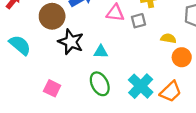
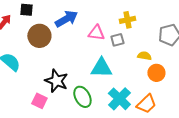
black star: (71, 42) -> (56, 81), moved
cyan triangle: (101, 52) -> (101, 68), moved, size x1.6

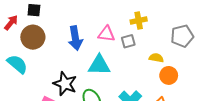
blue arrow: (66, 19) -> (75, 38), moved, turned 110
brown circle: (39, 36) -> (33, 37), moved
cyan triangle: (101, 68) -> (99, 65), moved

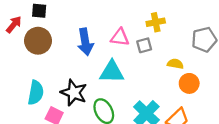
cyan semicircle: (17, 64) -> (36, 93), moved, turned 60

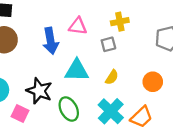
pink triangle: (120, 37) -> (78, 26), moved
yellow semicircle: (175, 64) -> (112, 77), moved, turned 112

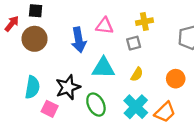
black star: (39, 91) -> (68, 87), turned 30

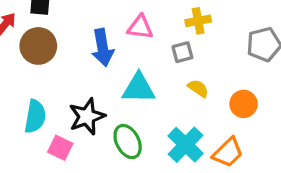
yellow semicircle: (137, 74) -> (198, 88), moved, turned -88

